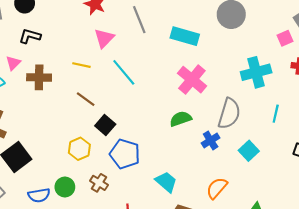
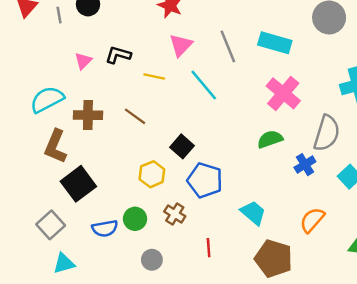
gray line: (139, 20) -> (228, 46), moved
black L-shape: (30, 36) -> (118, 55), moved
pink triangle: (13, 63) -> (83, 61), moved
brown cross: (39, 77) -> (88, 115), moved
brown line: (86, 99) -> (135, 116), moved

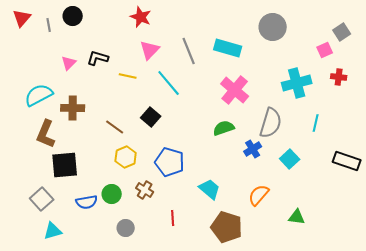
brown line: (135, 116) -> (115, 127), moved
black square: (182, 146) -> (151, 117), moved
black square: (78, 184) -> (65, 165), turned 32

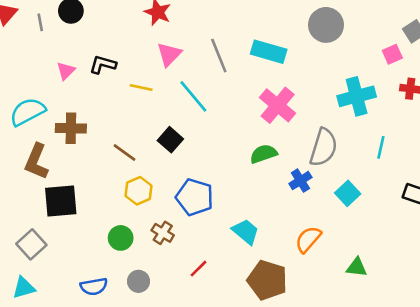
blue semicircle: (87, 202) -> (94, 286), moved
red line: (173, 218) -> (198, 269), turned 49
cyan triangle: (53, 231) -> (24, 288), moved

